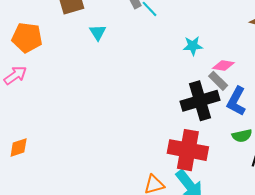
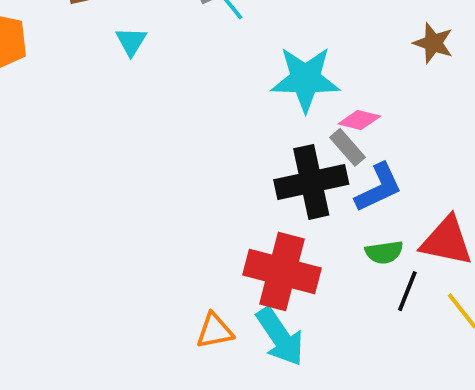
cyan star: (193, 46) -> (305, 79), size x1.8
blue L-shape: (236, 101) -> (378, 188), turned -148

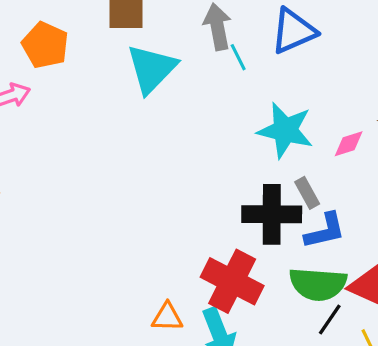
cyan triangle: (131, 41) -> (152, 69), size x2.0
pink diamond: (359, 120) -> (349, 144), moved, turned -44
green semicircle: (384, 252) -> (318, 284), size x1.8

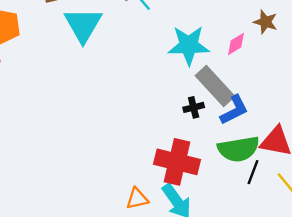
gray rectangle: (307, 193) -> (215, 86), size x1.8
black cross: (272, 214) -> (194, 107), size x0.5

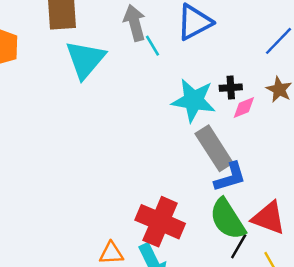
black cross: (194, 107) -> (231, 88), moved
green semicircle: (238, 149) -> (227, 219), turned 57

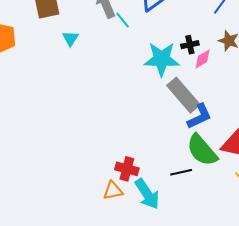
cyan triangle: (85, 59) -> (70, 38), size x0.5
red cross: (160, 222) -> (127, 169), moved, size x0.6
black line: (239, 246) -> (181, 172), moved, turned 55

